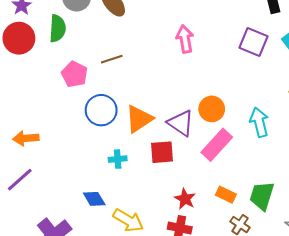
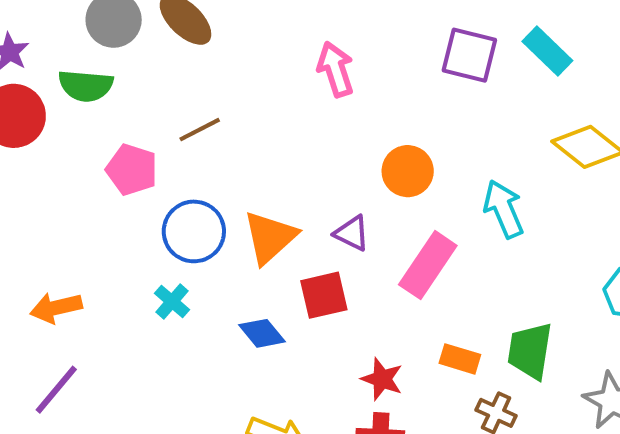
green semicircle: (58, 28) -> (86, 86), turned 100
orange circle: (212, 109) -> (408, 171), moved
purple triangle: (181, 123) -> (352, 233), size x0.7
cyan cross: (118, 159) -> (172, 301), moved, turned -36
blue diamond: (94, 199) -> (262, 333), moved

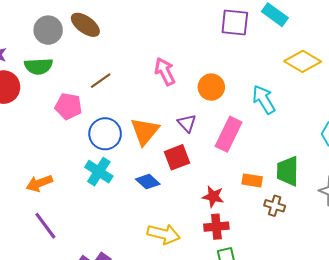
pink arrow: (336, 69) -> (165, 72), moved
purple triangle: (352, 233) -> (187, 123), turned 30
cyan cross: (172, 301) -> (99, 172), size x1.5
purple line: (56, 390) -> (45, 226), turned -68

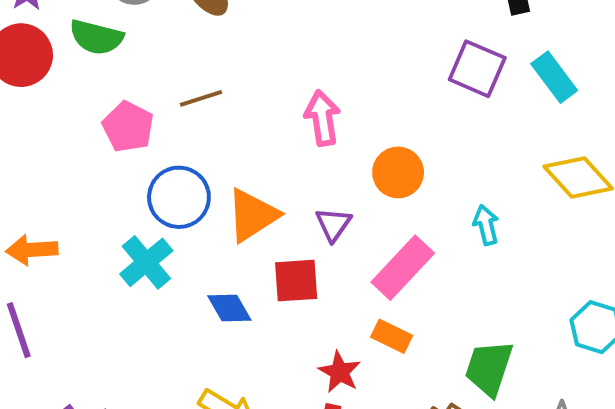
cyan arrow: (264, 100) -> (486, 225), size x0.7
orange rectangle: (252, 180) -> (392, 336), moved

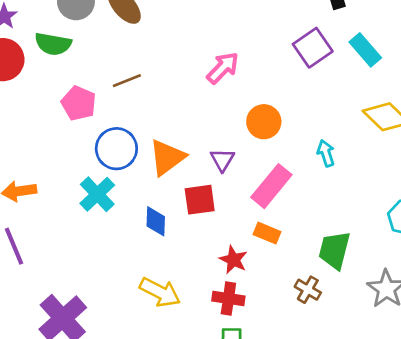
purple square: (477, 69) -> (313, 48), turned 36
pink arrow: (322, 118) -> (223, 68), moved, turned 57
blue diamond: (229, 308) -> (156, 221), turned 36

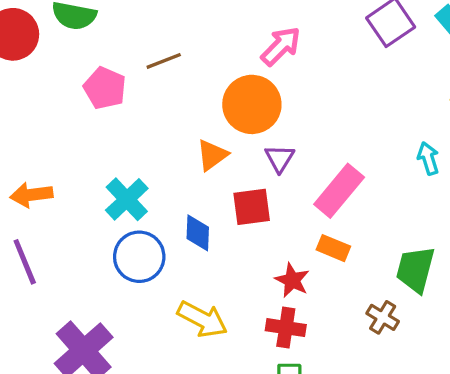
orange circle: (264, 122) -> (252, 104), moved, size x1.4
blue circle: (116, 149) -> (139, 257), moved
cyan arrow: (326, 153) -> (428, 158), moved
orange triangle: (167, 157) -> (212, 155), size x0.7

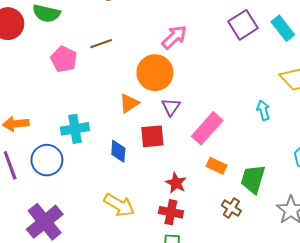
cyan cross: (127, 199) -> (75, 129), turned 32
orange rectangle: (333, 248) -> (216, 166), moved
blue circle: (139, 257) -> (47, 160), moved

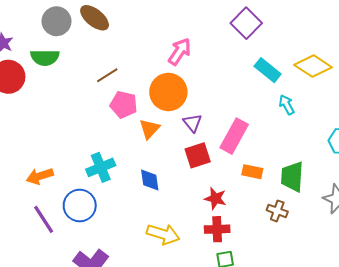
cyan rectangle: (283, 28) -> (268, 70), moved
pink pentagon: (64, 59) -> (124, 105), moved
red square: (152, 136) -> (198, 155), moved

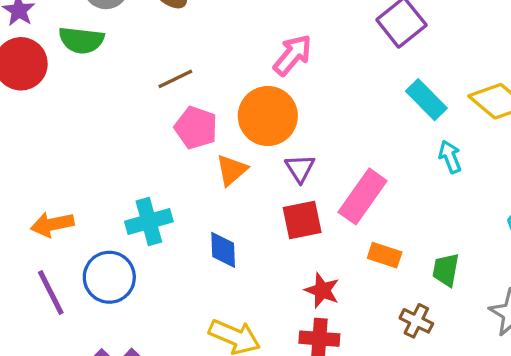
green trapezoid: (292, 177) -> (446, 270), size x0.7

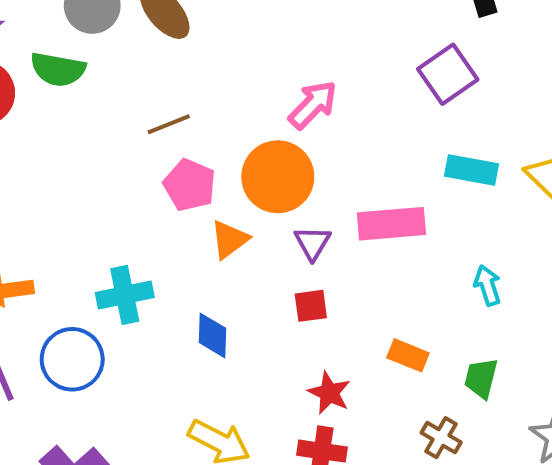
cyan rectangle: (426, 100) -> (472, 170), turned -39
cyan arrow: (450, 157) -> (487, 285), moved
pink rectangle: (363, 196) -> (391, 224), moved, turned 46
red square: (302, 220) -> (311, 306), size x0.7

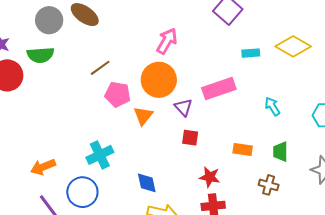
cyan rectangle: (472, 170) -> (251, 53), size x0.7
red square: (311, 306) -> (190, 138), turned 30
blue diamond: (213, 335) -> (147, 183), moved

